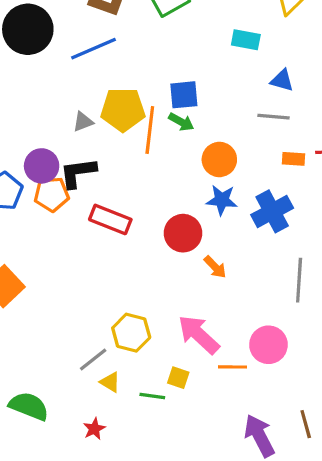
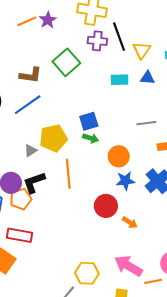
blue triangle: (282, 80) -> (148, 78), moved
orange line: (150, 130) -> (68, 174), moved
red rectangle: (110, 219) -> (20, 235), moved

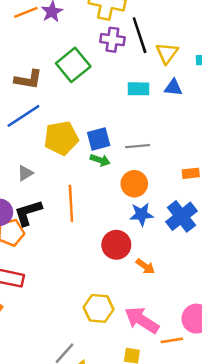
gray line: (146, 123) -> (138, 146), moved
yellow pentagon: (53, 138) -> (61, 138), moved
yellow hexagon: (87, 273) -> (99, 308), moved

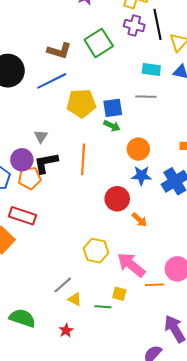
gray line: (138, 146) -> (146, 97), moved
gray triangle: (25, 173) -> (41, 136), moved, turned -32

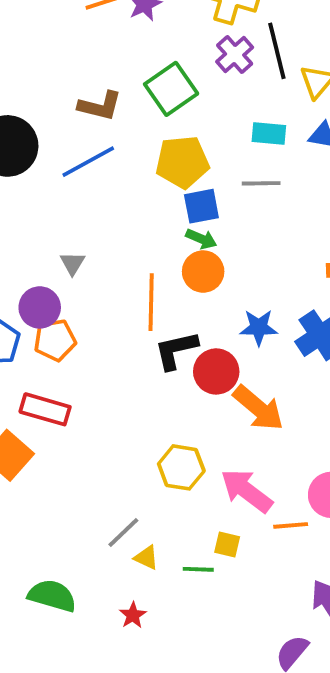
purple cross: (134, 26) -> (235, 55), turned 36
yellow pentagon: (81, 103) -> (182, 162), moved
orange circle: (138, 149) -> (203, 272), moved
black L-shape: (46, 163) -> (176, 350), moved
orange arrow: (139, 220) -> (258, 408), size x1.8

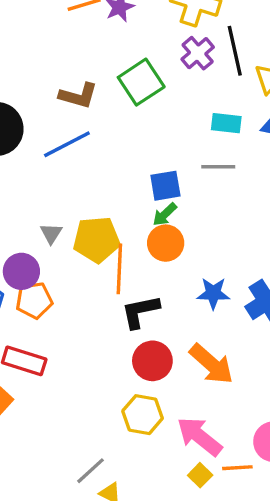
yellow pentagon: (182, 162) -> (97, 240), moved
green arrow: (201, 239) -> (165, 214), turned 112
red circle: (216, 371) -> (152, 361), moved
yellow square: (227, 544) -> (200, 475), moved, turned 30

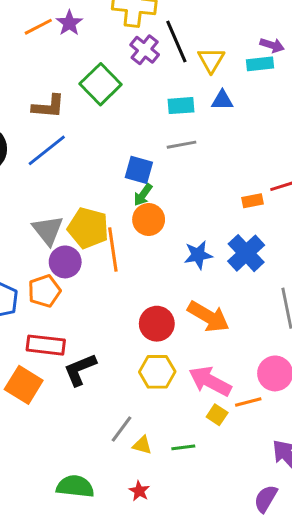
blue square: (165, 186) -> (139, 170), turned 36
gray triangle: (51, 233) -> (48, 230), size x1.6
yellow pentagon: (97, 240) -> (88, 228), turned 30
purple circle: (21, 271) -> (65, 262), moved
black L-shape: (140, 312) -> (80, 370), moved

